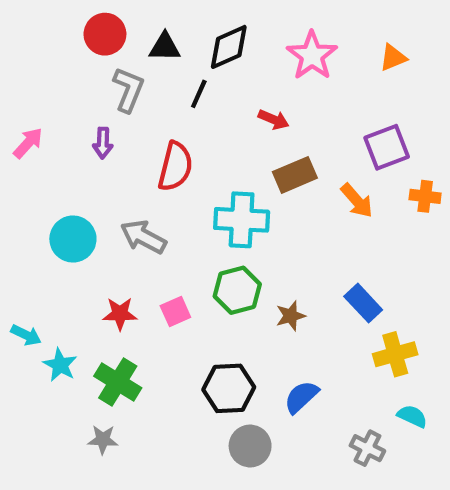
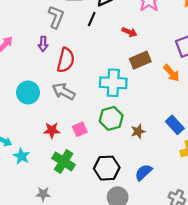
red semicircle: (175, 166) -> (66, 60), moved
green cross: (118, 382) -> (64, 162), moved

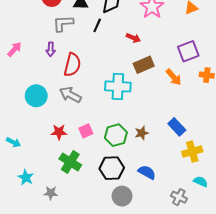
gray L-shape: (56, 17) -> (63, 23), turned -115
green hexagon: (111, 118) -> (116, 135), moved
cyan star: (22, 156) -> (26, 177), moved
blue semicircle: (143, 172) -> (147, 172), turned 72

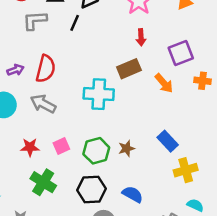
red arrow: (133, 38) -> (141, 37), moved, turned 64
purple arrow: (51, 49) -> (15, 70), moved, turned -112

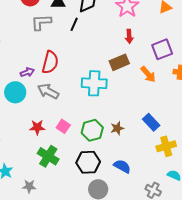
purple arrow: (15, 70) -> (27, 72), moved
pink square: (61, 146) -> (63, 126), turned -32

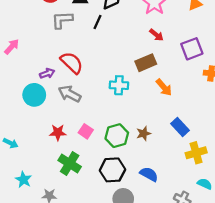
red arrow: (129, 36) -> (156, 35), turned -48
red semicircle: (50, 62) -> (72, 63), turned -60
orange arrow: (148, 74) -> (164, 87), moved
cyan cross: (94, 83) -> (119, 85), size x0.7

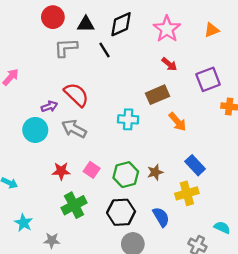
black line: (97, 22) -> (105, 50), turned -56
yellow cross: (196, 153) -> (187, 193), moved
green cross: (70, 163) -> (74, 205), turned 30
blue semicircle: (149, 174) -> (161, 217), turned 30

